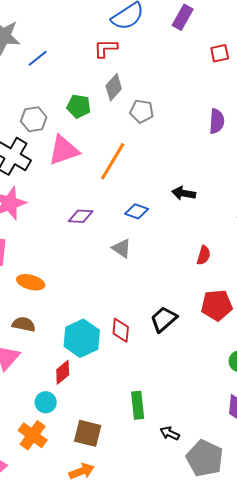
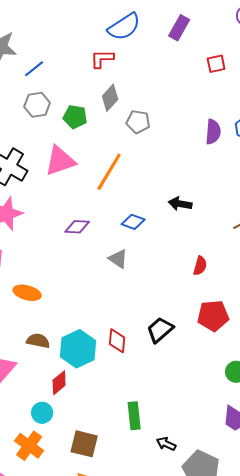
gray hexagon: (34, 119) -> (37, 105), moved
brown semicircle: (24, 324) -> (38, 341), moved

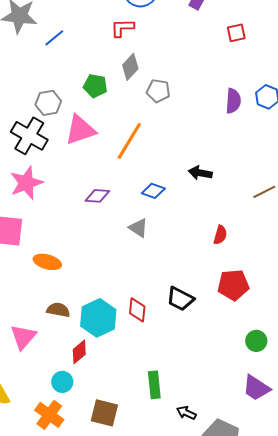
gray hexagon: (37, 105) -> (48, 103), moved
black trapezoid: (160, 330) -> (180, 299), turned -112

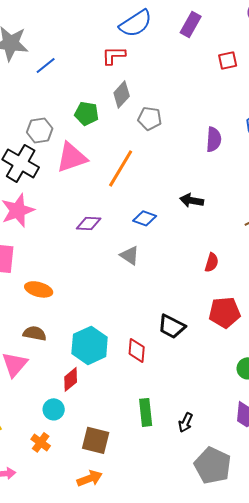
purple semicircle: (233, 101) -> (214, 139), moved
brown semicircle: (58, 310) -> (35, 333), moved
red diamond: (137, 310) -> (137, 350), moved
black arrow: (186, 413) -> (186, 422), moved, turned -90
orange cross: (49, 415) -> (41, 442), size x0.7

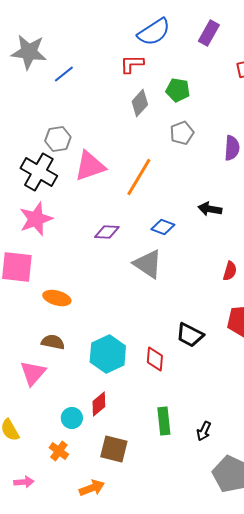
green pentagon: (87, 113) -> (178, 90), moved
gray pentagon: (150, 118) -> (182, 133), moved, turned -30
gray triangle: (130, 255) -> (148, 264), size x1.5
red diamond: (71, 379) -> (99, 404), moved
orange arrow: (90, 478) -> (92, 488), moved

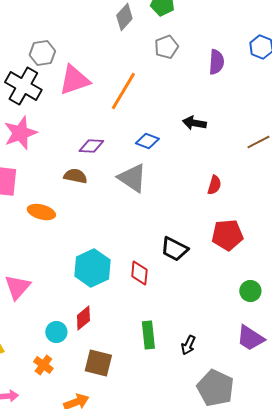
brown semicircle: (53, 342) -> (75, 176), moved

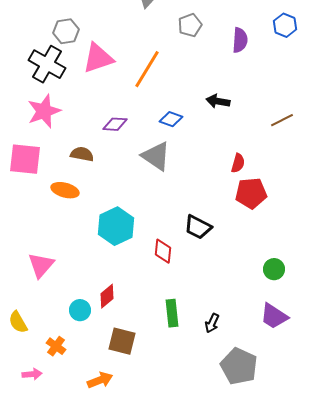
brown semicircle: (75, 176) -> (82, 154), moved
red pentagon: (227, 235) -> (251, 193), moved
cyan hexagon: (92, 268) -> (116, 226), moved
orange cross: (43, 365) -> (56, 346), moved

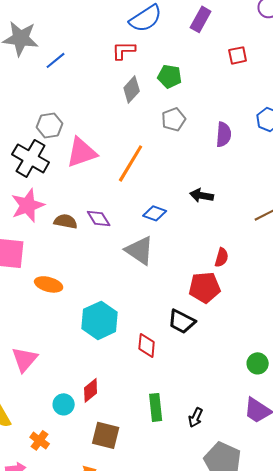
purple diamond: (115, 124) -> (99, 218), turned 55
brown semicircle: (82, 154) -> (66, 221), moved
red pentagon: (251, 193) -> (205, 287), moved

